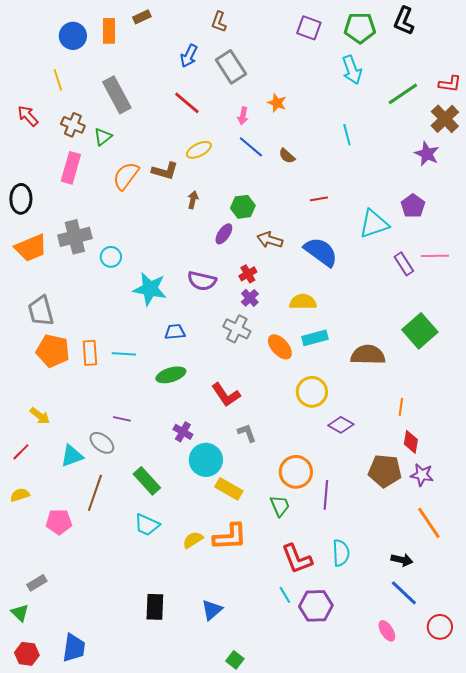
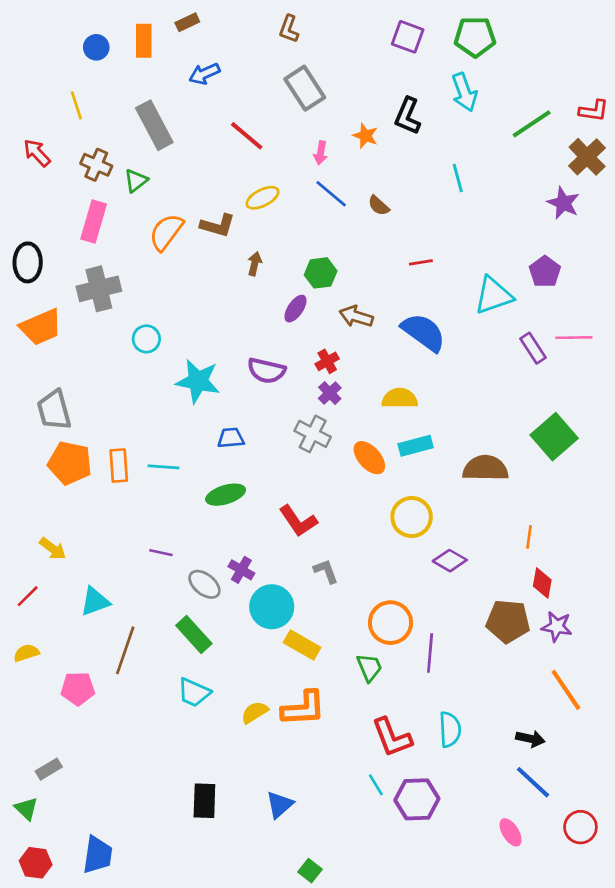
black L-shape: (404, 21) -> (408, 116), moved
blue circle: (73, 36) -> (96, 47), size x0.7
blue arrow: (189, 56) -> (204, 74), moved, turned 40
gray cross: (75, 237) -> (99, 289), moved
gray ellipse: (102, 443) -> (204, 584), moved

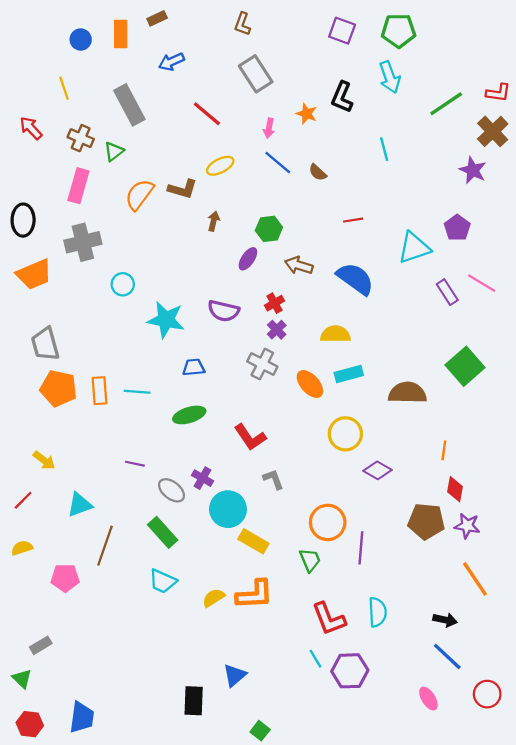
pink line: (574, 338) -> (482, 283), turned 32
black rectangle: (204, 801) -> (194, 701), moved

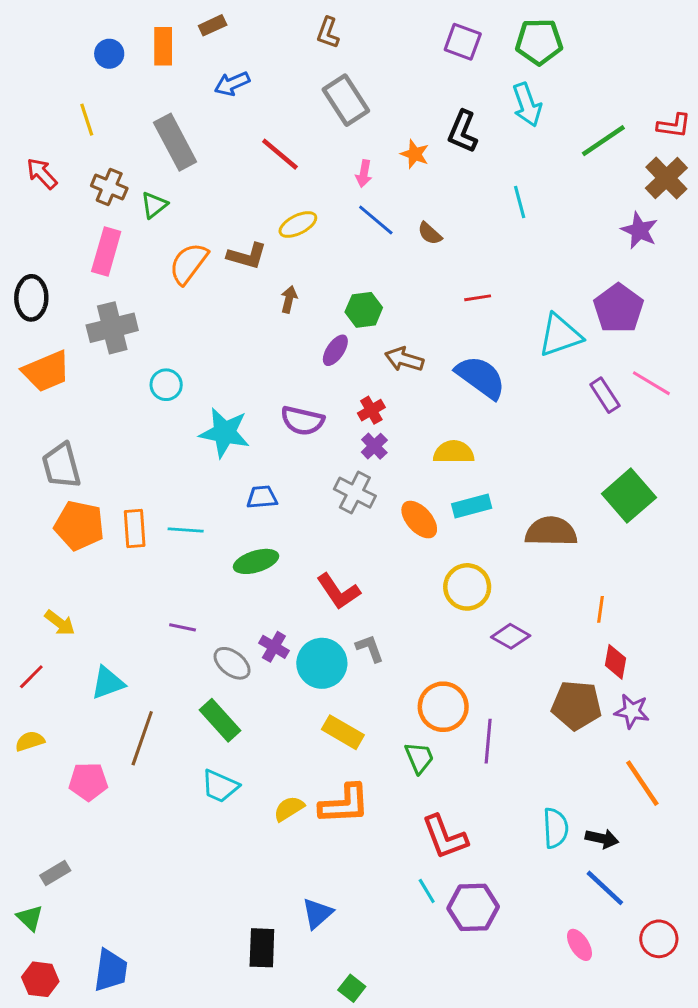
purple pentagon: (457, 228) -> (618, 308), size x1.4
cyan circle: (228, 509) -> (322, 663), moved
cyan semicircle: (377, 612) -> (556, 828), moved

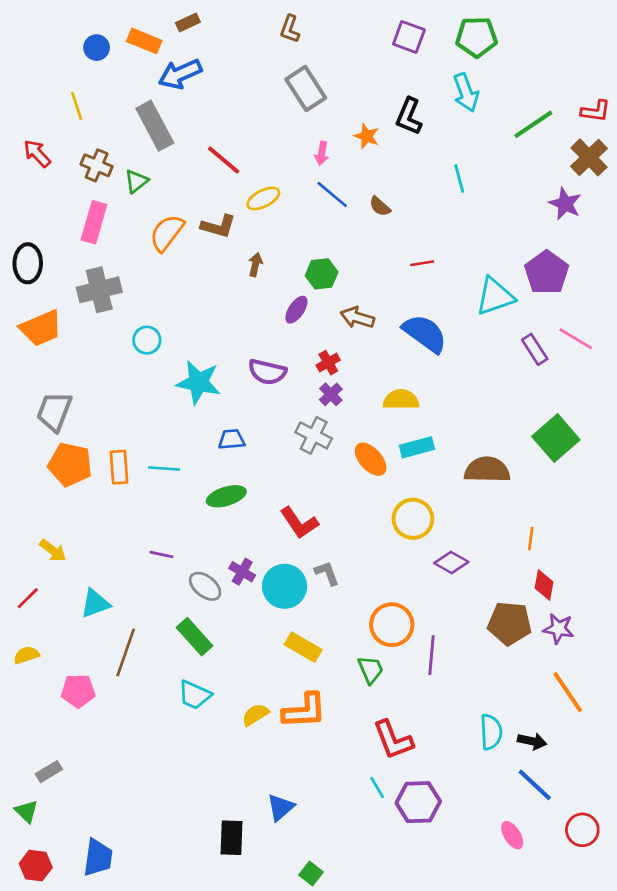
orange rectangle: (163, 46) -> (144, 41), turned -68
blue arrow: (232, 84) -> (180, 74), moved, size x1.4
red line: (280, 154) -> (224, 160), moved
gray trapezoid: (61, 466) -> (54, 412), turned 36

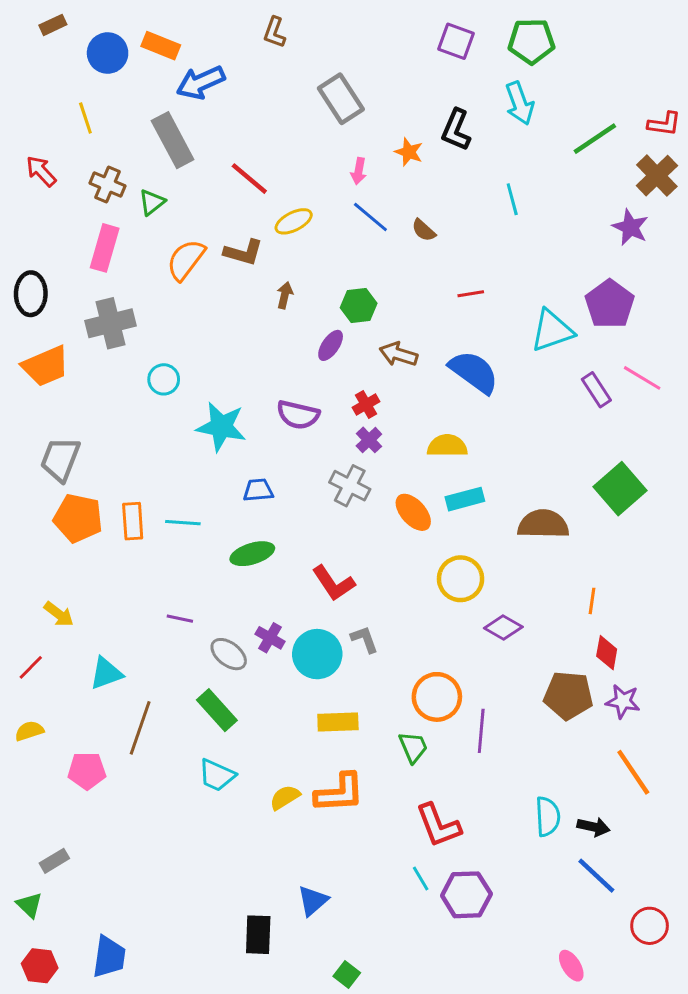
brown rectangle: (188, 22) -> (53, 25), moved
brown L-shape: (290, 29) -> (274, 32), moved
blue circle: (97, 48) -> (108, 53), size x1.4
yellow rectangle: (303, 647) -> (338, 722), turned -32
pink ellipse: (512, 835) -> (571, 966), moved

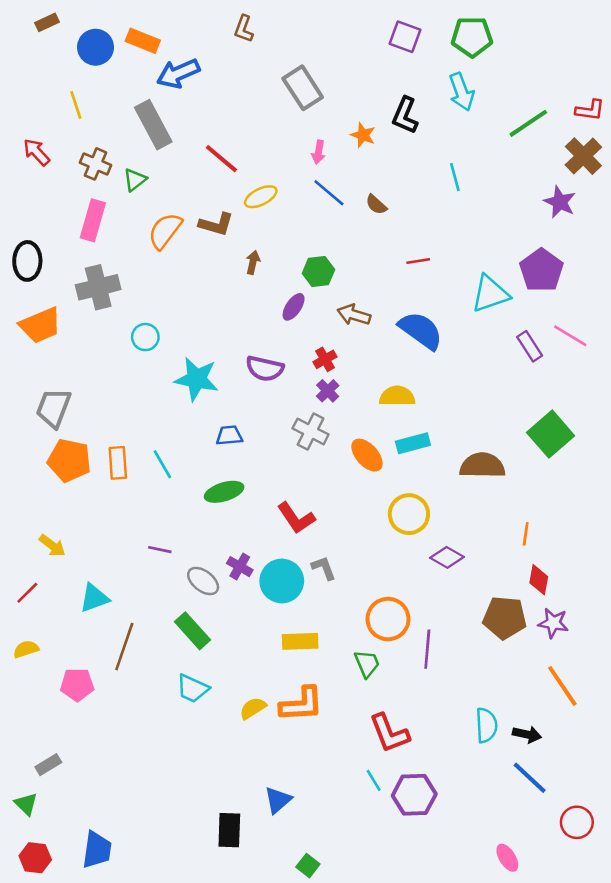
cyan line: (183, 523) -> (162, 464), turned 56

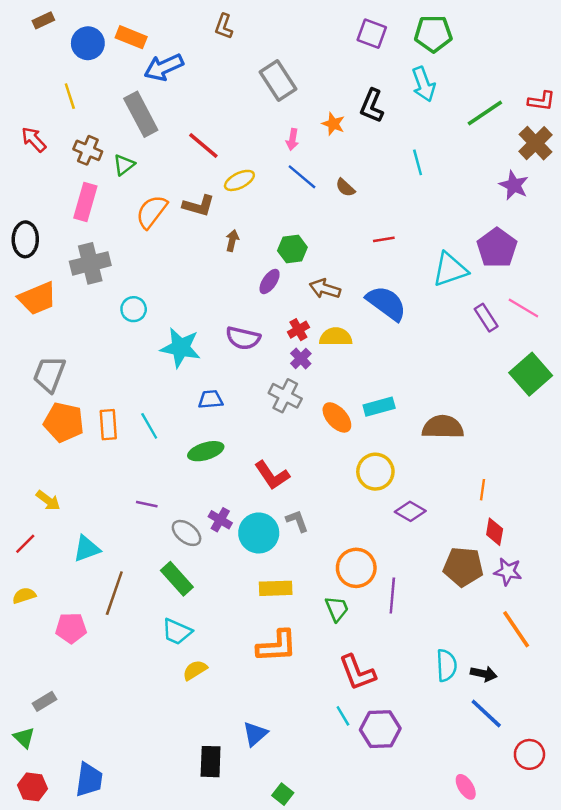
yellow semicircle: (397, 396) -> (336, 337), moved
green square: (551, 434) -> (531, 374), moved
yellow semicircle: (253, 708) -> (195, 670), moved

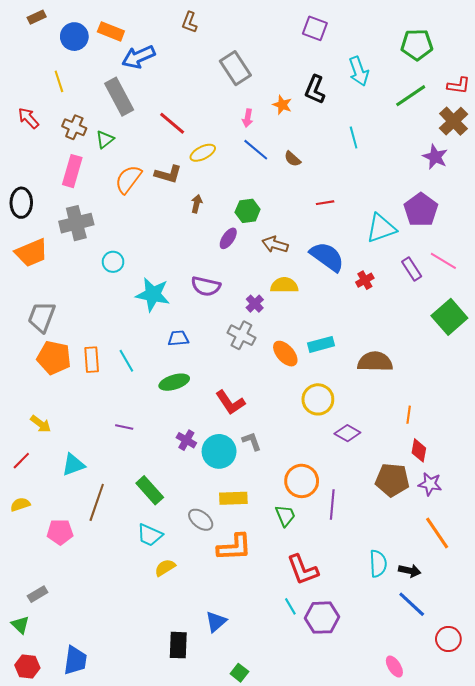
green pentagon: (433, 34) -> (417, 45), moved
red cross: (298, 330) -> (365, 280), moved
gray ellipse: (187, 533) -> (201, 520), moved

